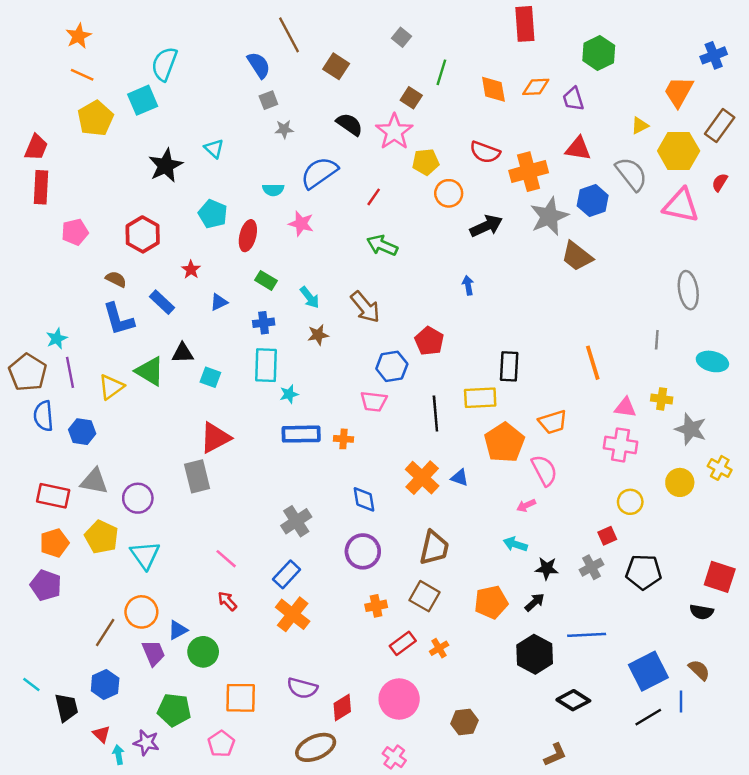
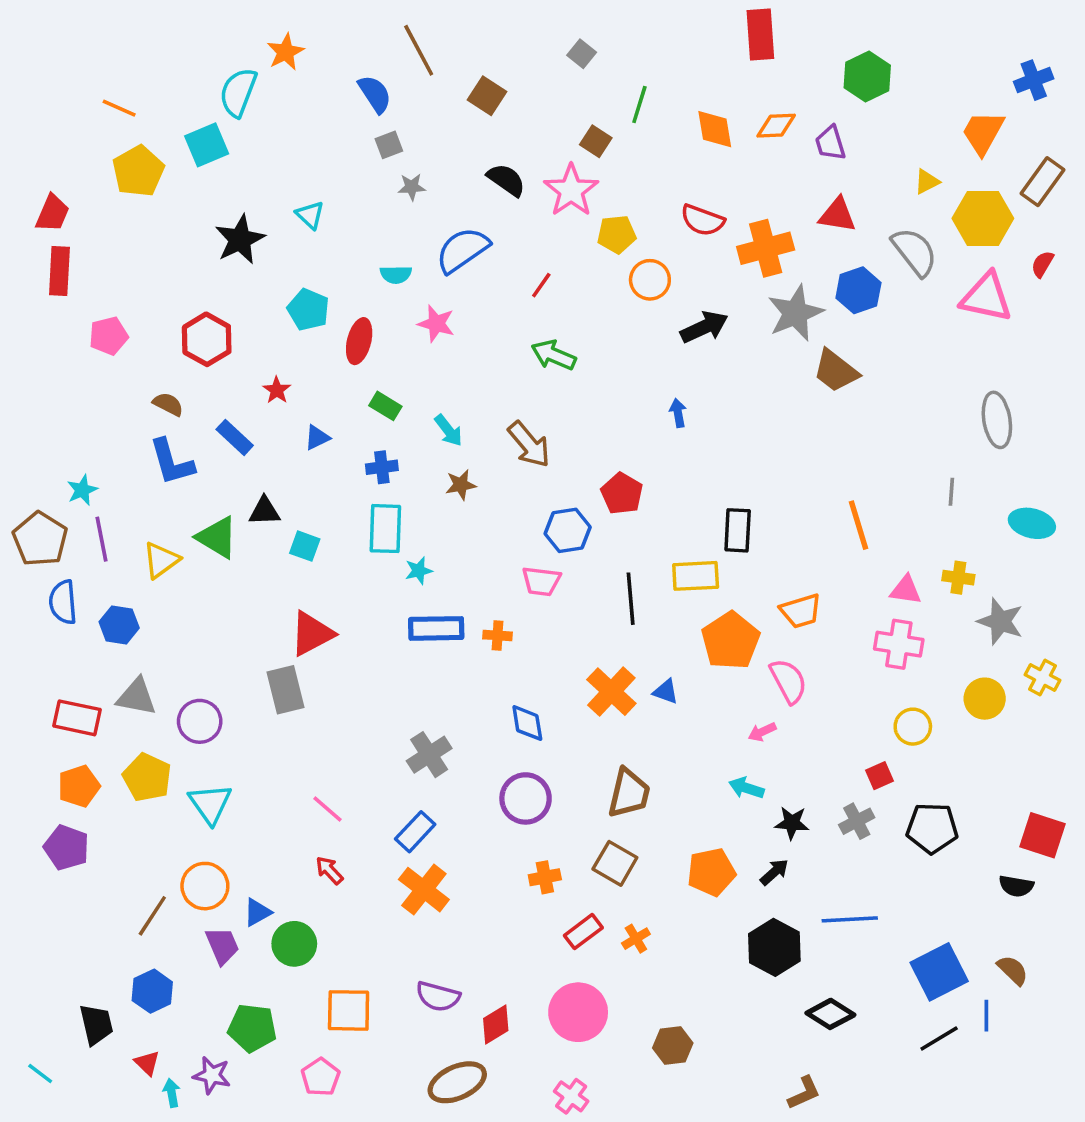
orange star: (78, 36) -> (286, 52), moved
cyan line: (31, 685) -> (40, 1074), moved

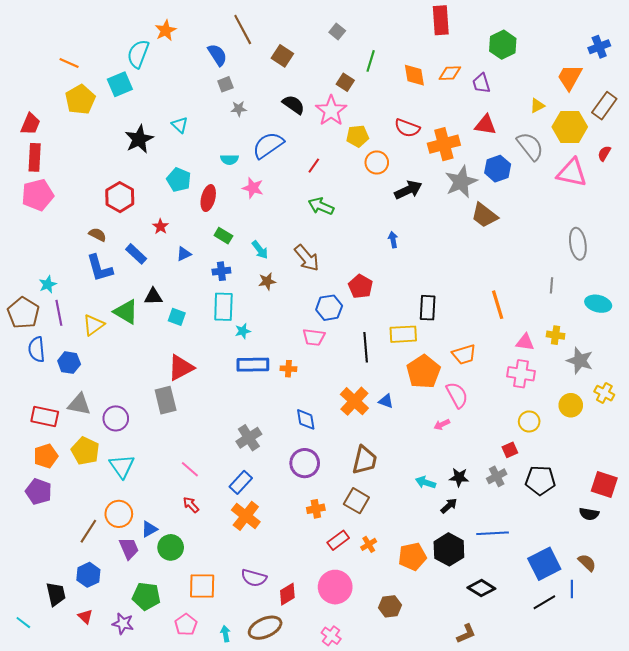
pink pentagon: (109, 336) -> (38, 195), moved, size x1.4
cyan arrow: (746, 788) -> (426, 482), moved
orange pentagon: (711, 872) -> (412, 557), moved
cyan arrow: (172, 1093) -> (225, 634), moved

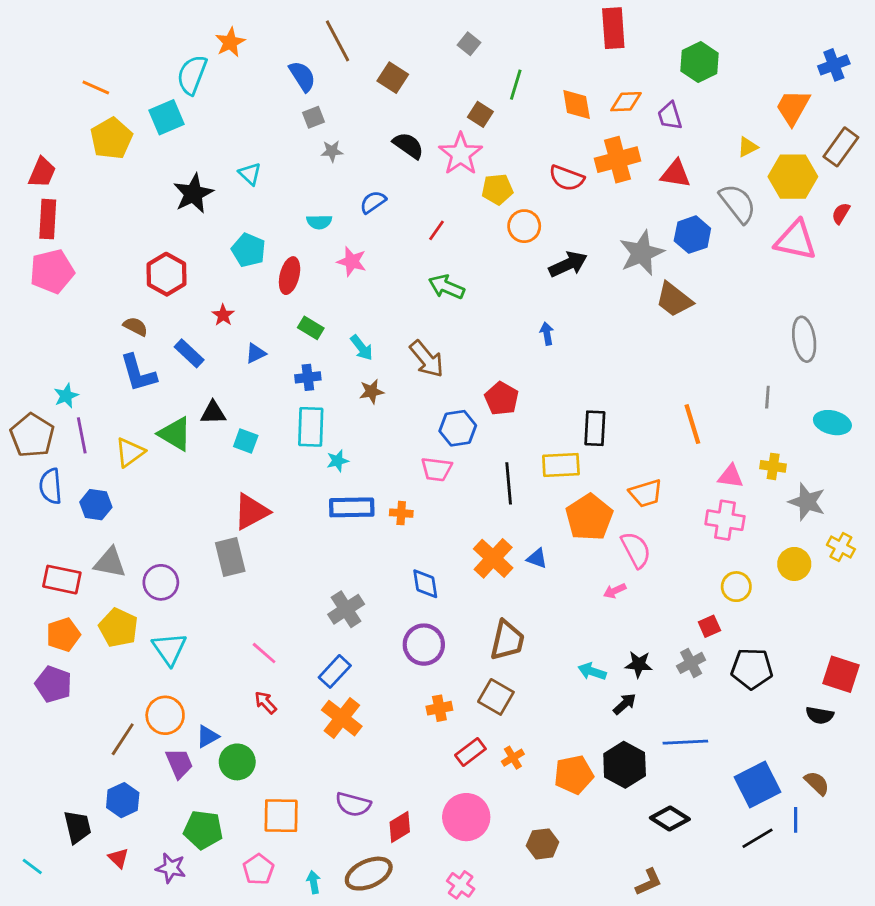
orange cross: (444, 144) -> (618, 160), moved
blue semicircle: (268, 145) -> (373, 202), size x0.6

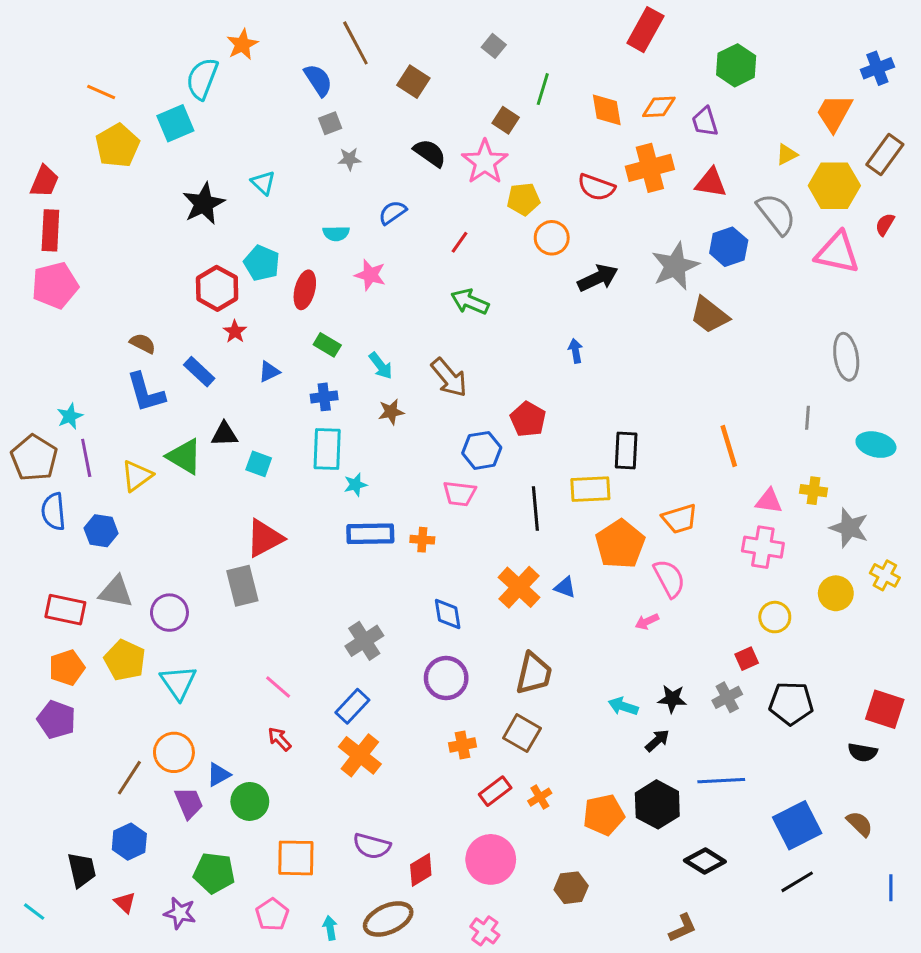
red rectangle: (613, 28) -> (645, 30), turned 33
red hexagon: (167, 274) -> (217, 288), moved
blue line: (796, 820) -> (891, 888), moved

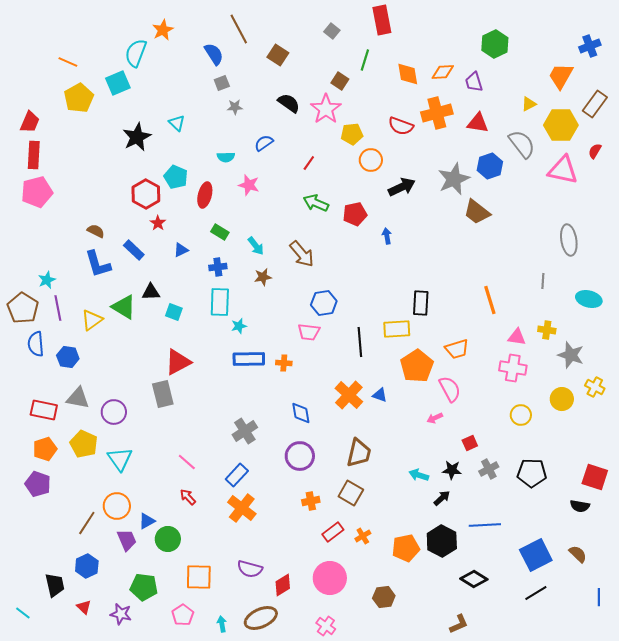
red rectangle: (645, 30) -> (382, 20), moved, turned -40
red pentagon: (528, 419) -> (355, 214), moved, turned 30
red square: (747, 659) -> (470, 443), moved

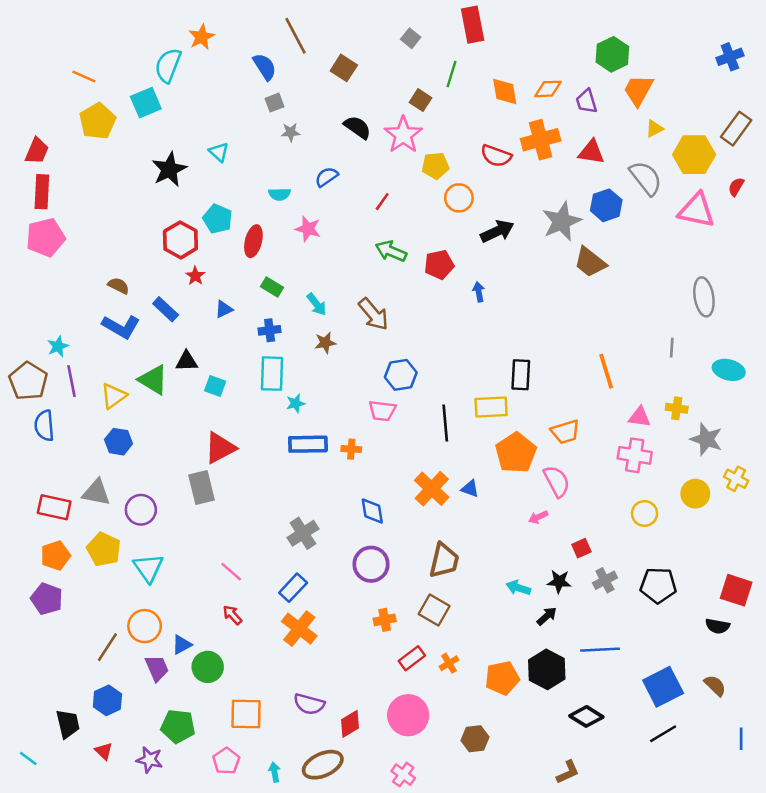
orange trapezoid: (561, 76) -> (638, 90), moved
blue L-shape: (98, 264) -> (121, 327), turned -44
blue hexagon: (68, 357) -> (119, 442), moved

